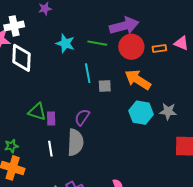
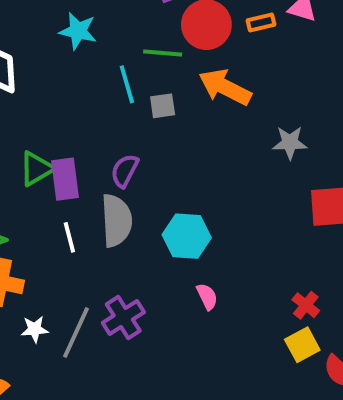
green line: (97, 43) -> (163, 53), moved
green triangle: (37, 112) -> (36, 169), turned -42
cyan hexagon: (141, 113) -> (187, 236), moved
purple rectangle: (51, 119) -> (65, 179), size x1.5

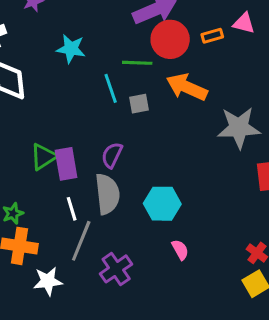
gray star: (290, 143) -> (239, 128), size x1.6
white star: (35, 329) -> (48, 281), size x1.4
gray line: (76, 332) -> (81, 241), moved

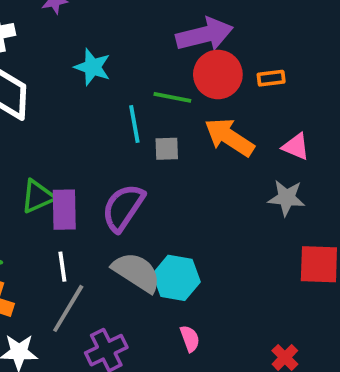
pink triangle: (244, 23) -> (296, 147), moved
gray star: (239, 128) -> (286, 198), size x0.7
purple semicircle: (112, 155) -> (123, 208), size x1.5
gray semicircle: (107, 194) -> (137, 272), moved, turned -60

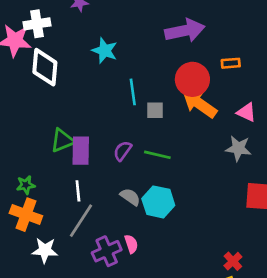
red circle: (218, 74) -> (192, 79), moved
green line: (172, 97) -> (157, 155), moved
purple semicircle: (123, 208) -> (123, 151), size x0.6
gray semicircle: (137, 272) -> (130, 197), size x0.6
pink semicircle: (190, 339) -> (131, 244), moved

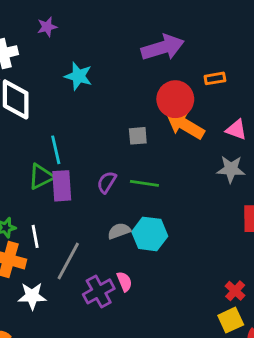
cyan line: (133, 92) -> (56, 150), moved
white line: (78, 191) -> (35, 236), moved
gray semicircle: (130, 197) -> (119, 231), turned -50

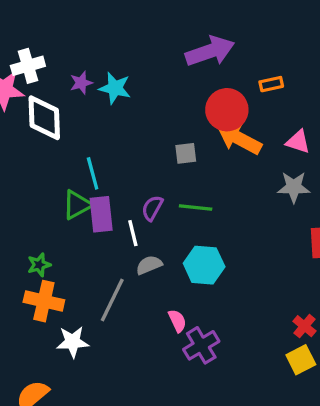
purple star: (47, 27) -> (81, 83), moved
gray semicircle: (119, 231) -> (149, 265), moved
white line: (35, 236) -> (133, 233), moved
purple cross: (99, 291) -> (201, 345), moved

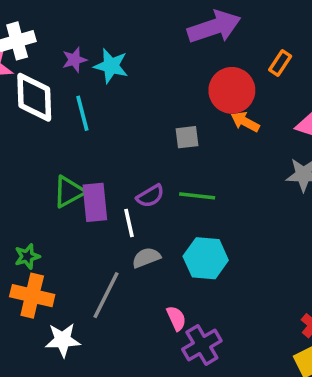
orange rectangle: (271, 84) -> (280, 63), turned -45
orange arrow: (239, 139) -> (245, 122), size x0.6
cyan line: (93, 173) -> (82, 113), moved
purple semicircle: (152, 208) -> (150, 196), turned -150

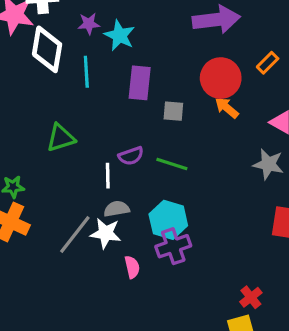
purple rectangle: (95, 202) -> (140, 83), moved
white star: (63, 340) -> (106, 233), moved
purple cross: (202, 345) -> (173, 246), moved

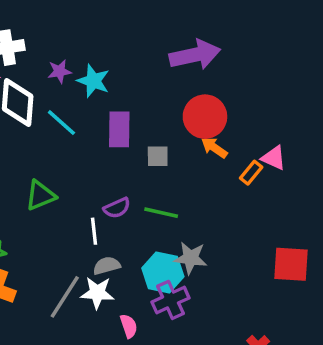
orange rectangle: (268, 63) -> (251, 173), moved
cyan line: (86, 72) -> (61, 123), turned -40
gray star: (268, 164) -> (191, 258), moved

